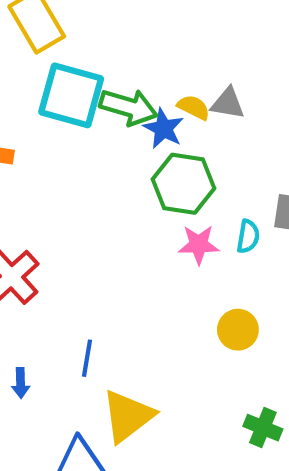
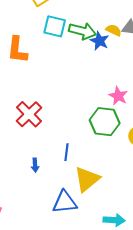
cyan square: (71, 95) -> (55, 26), size x0.7
green hexagon: (184, 184) -> (105, 122), moved
pink star: (199, 245) -> (118, 96), turned 30

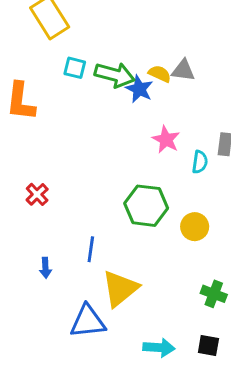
cyan square: (55, 26) -> (75, 68), size x0.7
pink star: (118, 96) -> (166, 140), moved
red cross: (29, 114) -> (37, 194), size x0.6

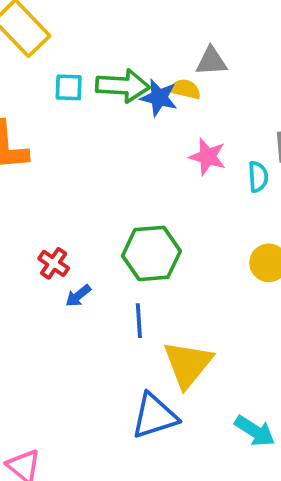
yellow semicircle: (160, 74) -> (185, 89), moved
green hexagon: (146, 206) -> (151, 253), moved
blue arrow: (45, 268) -> (78, 296), moved, turned 66
cyan arrow: (159, 348) -> (255, 431), turned 40

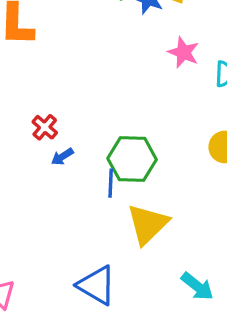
green hexagon: (151, 253) -> (132, 159), moved
blue triangle: (154, 416) -> (97, 285), moved, turned 42

